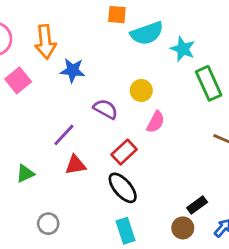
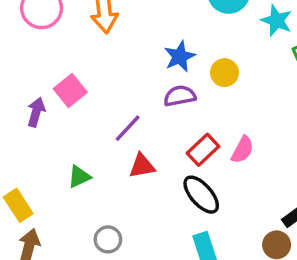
blue star: (73, 70) -> (180, 56), moved, turned -30
pink square: (18, 80) -> (70, 91), moved
purple semicircle: (105, 109) -> (180, 96), turned -40
pink semicircle: (156, 122) -> (242, 150), moved

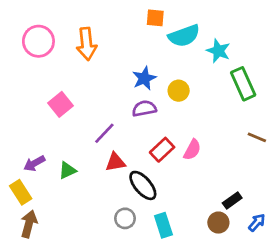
purple arrow: (36, 112) -> (34, 163), moved, turned -135
black ellipse: (201, 195) -> (143, 185), moved
gray circle: (108, 239) -> (125, 218), moved

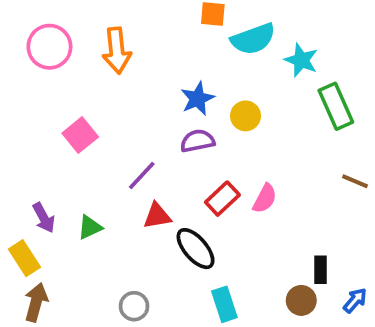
purple arrow: (34, 163) -> (44, 218), turned -90
black rectangle: (232, 201) -> (320, 270), turned -54
gray circle: (125, 218) -> (134, 306), moved

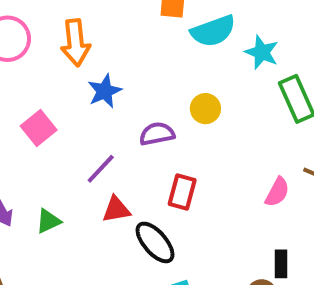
blue star: (197, 99) -> (105, 91), moved
red rectangle: (222, 199) -> (182, 192), turned -32
pink semicircle: (265, 199) -> (277, 192), moved

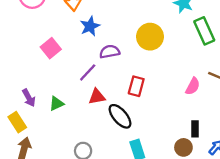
yellow circle: (205, 109) -> (150, 37), size x1.5
purple semicircle: (157, 134) -> (110, 52), moved

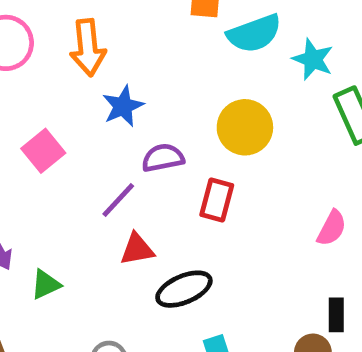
red rectangle: (136, 86) -> (217, 200), moved
green triangle: (57, 104) -> (46, 284), moved
black ellipse: (120, 116) -> (184, 289), turned -72

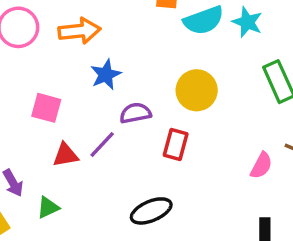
orange arrow: (88, 48) -> (79, 31), turned -90
cyan star: (313, 59) -> (247, 22), moved
pink square: (43, 151) -> (46, 108), turned -36
red triangle: (137, 249) -> (65, 155), moved

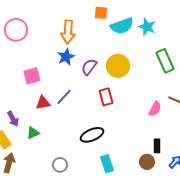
orange arrow: (79, 31) -> (68, 32), moved, turned 100
pink square: (46, 108) -> (32, 76), turned -30
purple semicircle: (135, 113) -> (89, 67), moved, turned -42
red rectangle: (176, 145) -> (106, 97), turned -30

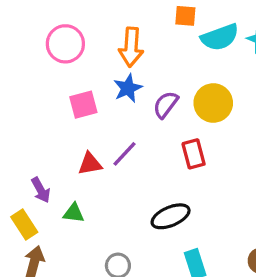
pink circle: (16, 30) -> (65, 44), moved
pink square: (32, 76) -> (83, 105), moved
green triangle: (33, 133) -> (74, 213), turned 32

